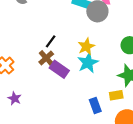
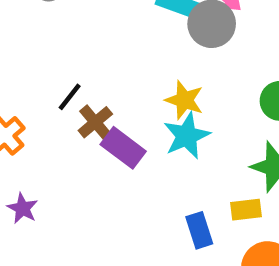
black line: (51, 41) -> (70, 97), moved
yellow star: (86, 46) -> (184, 100), turned -30

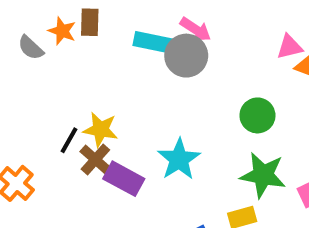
yellow star: (184, 100) -> (101, 130), moved

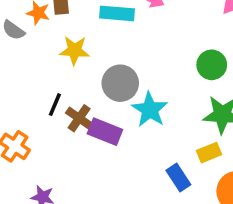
gray circle: (186, 56) -> (120, 83), moved
yellow star: (101, 130) -> (74, 50), moved

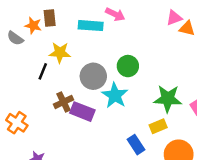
green circle: (212, 65) -> (128, 66), moved
black line: (55, 105) -> (43, 71), moved
brown cross: (79, 118) -> (64, 102), turned 30

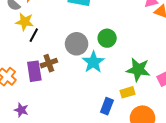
yellow star: (60, 53) -> (25, 22), moved
purple rectangle: (82, 112) -> (34, 71), moved, turned 54
blue rectangle: (136, 145) -> (107, 106), turned 49

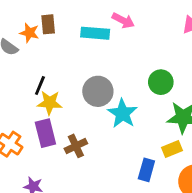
yellow star: (25, 22) -> (50, 103), moved
green circle: (107, 38) -> (161, 82), moved
brown cross: (49, 63) -> (76, 146), moved

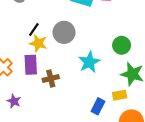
gray circle: (98, 91) -> (64, 32), moved

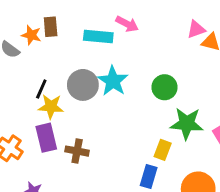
cyan star: (89, 62) -> (113, 81), moved
brown cross: (51, 78) -> (77, 151), turned 35
yellow rectangle: (120, 95) -> (163, 150), moved, turned -48

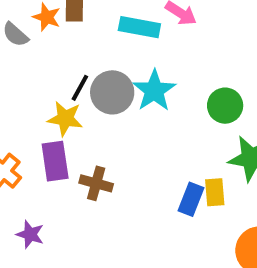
black line: (41, 89) -> (80, 88), moved
yellow rectangle: (163, 150) -> (215, 192), turned -30
blue rectangle: (149, 176) -> (191, 199), moved

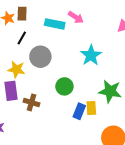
black line: (80, 88) -> (22, 38), moved
cyan star: (154, 91) -> (91, 55), moved
green circle: (225, 106) -> (64, 86), moved

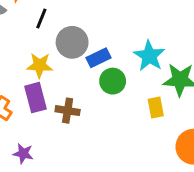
cyan star: (91, 55) -> (149, 56), moved
blue rectangle: (79, 111) -> (98, 58), moved, turned 49

